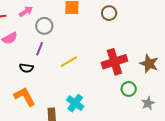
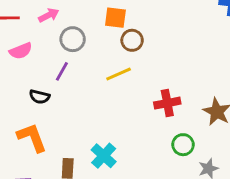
brown circle: (109, 13) -> (132, 40), moved
yellow line: (69, 62) -> (119, 74), moved
red cross: (114, 62) -> (167, 103), size x0.7

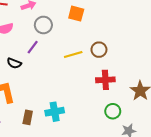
brown circle: (132, 40) -> (99, 50), moved
cyan cross: (104, 156) -> (55, 112), turned 30

